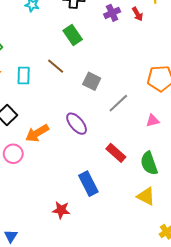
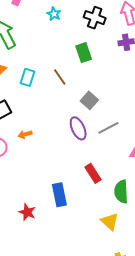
purple ellipse: (77, 124) -> (78, 128), moved
orange arrow: (37, 133) -> (25, 134), size x0.6

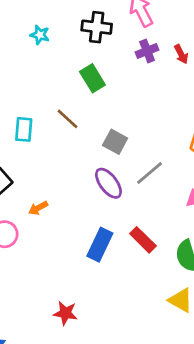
blue rectangle: (59, 195) -> (100, 245), moved, turned 50

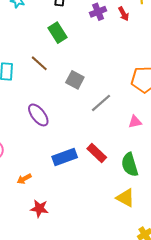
purple ellipse: (108, 183) -> (38, 115), moved
orange arrow: (38, 208) -> (24, 179), moved
blue rectangle: (100, 245) -> (65, 157), turned 45

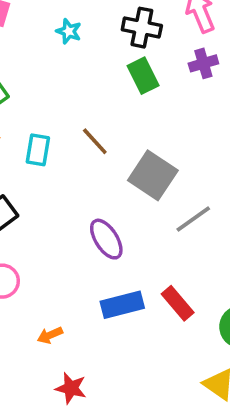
green rectangle: (58, 33) -> (143, 76), moved
gray square: (75, 80) -> (153, 175), size x1.5
purple ellipse: (38, 115) -> (106, 239), moved

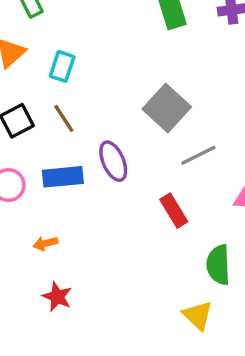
brown line: (95, 141) -> (64, 118), moved
red rectangle: (178, 303) -> (174, 211), moved
blue rectangle: (122, 305) -> (63, 177), moved

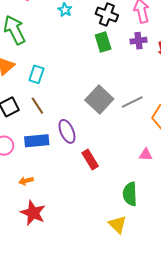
gray line: (198, 155) -> (132, 102), moved
red rectangle: (174, 211) -> (90, 159), moved
red star: (57, 297) -> (33, 213), size x1.4

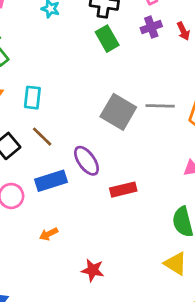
gray line: (132, 102) -> (160, 106), turned 40
red rectangle: (90, 159) -> (123, 190), turned -60
red star: (33, 213) -> (93, 270), moved, size x0.7

